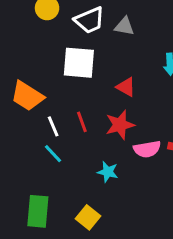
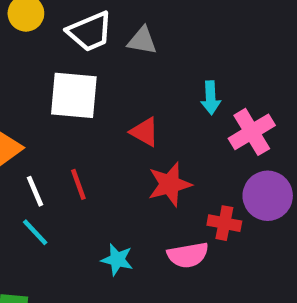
red star: (120, 125) -> (170, 184), moved
pink semicircle: (147, 149) -> (188, 255), moved

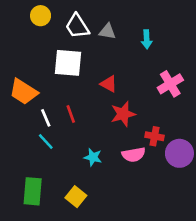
white trapezoid: (90, 32) -> (77, 26), turned 80
cyan arrow: (211, 98) -> (147, 39), moved
purple circle: (268, 196) -> (179, 153), moved

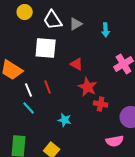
gray triangle: (107, 31) -> (76, 24), turned -40
red star: (123, 114) -> (88, 87), turned -30
red cross: (155, 136) -> (101, 104), moved
pink semicircle: (134, 155) -> (115, 141), moved

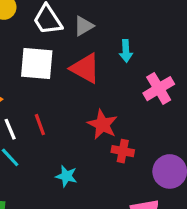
cyan arrow: (106, 30) -> (126, 51), moved
red triangle: (77, 64) -> (85, 68), moved, size x1.5

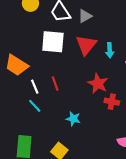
cyan arrow: (126, 51) -> (110, 50), moved
red triangle: (85, 68) -> (86, 45), turned 40

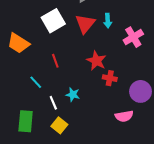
white square: (53, 42) -> (53, 21), turned -35
cyan arrow: (110, 50) -> (108, 21), moved
white line: (35, 87) -> (53, 103), moved

